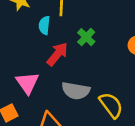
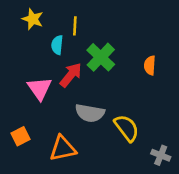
green cross: (86, 37) -> (101, 57), size x1.5
pink triangle: (27, 83) -> (39, 89), moved

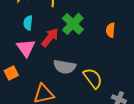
cyan semicircle: (57, 45) -> (28, 23), moved
orange square: (20, 136) -> (11, 73), moved

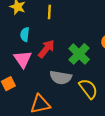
green cross: (73, 24) -> (79, 54), moved

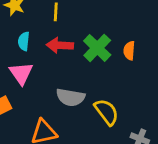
red arrow: (46, 49) -> (60, 45), moved, turned -126
green cross: (79, 54) -> (97, 48), moved

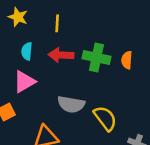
green cross: (97, 48) -> (96, 58), turned -32
pink triangle: (21, 73) -> (24, 82), turned 35

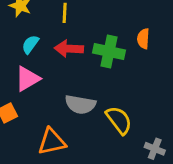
cyan semicircle: (27, 51) -> (30, 44), turned 30
orange semicircle: (127, 60) -> (143, 39), moved

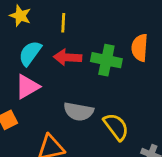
orange semicircle: (143, 39) -> (140, 48), size x1.4
cyan semicircle: (30, 44) -> (30, 53), size x1.4

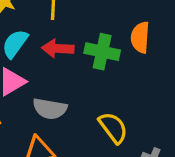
gray semicircle: (79, 112) -> (50, 109), moved

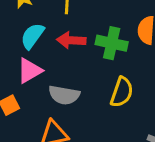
yellow semicircle: (113, 128) -> (122, 92), moved, turned 56

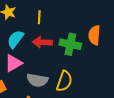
yellow semicircle: (122, 92) -> (64, 81), moved

